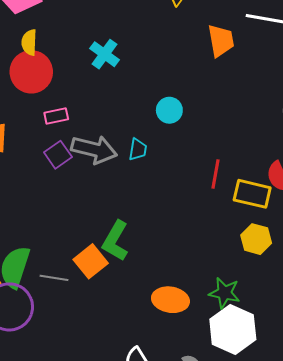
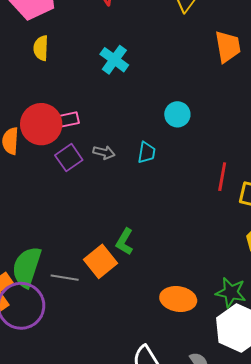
red circle: (31, 72) -> (41, 124), moved
gray arrow: (94, 149) -> (104, 152), size x0.5
green L-shape: (115, 241) -> (125, 242), size x0.7

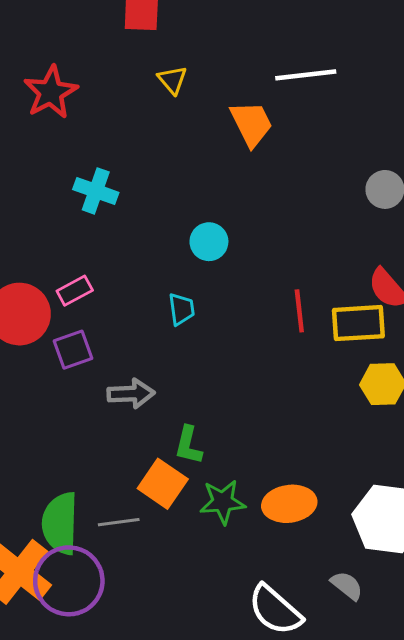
pink rectangle: (67, 120) -> (75, 291), moved
gray arrow: (104, 152) -> (131, 394), moved, size x1.4
purple square: (69, 158) -> (73, 350), turned 32
green star: (231, 292) -> (223, 502), moved

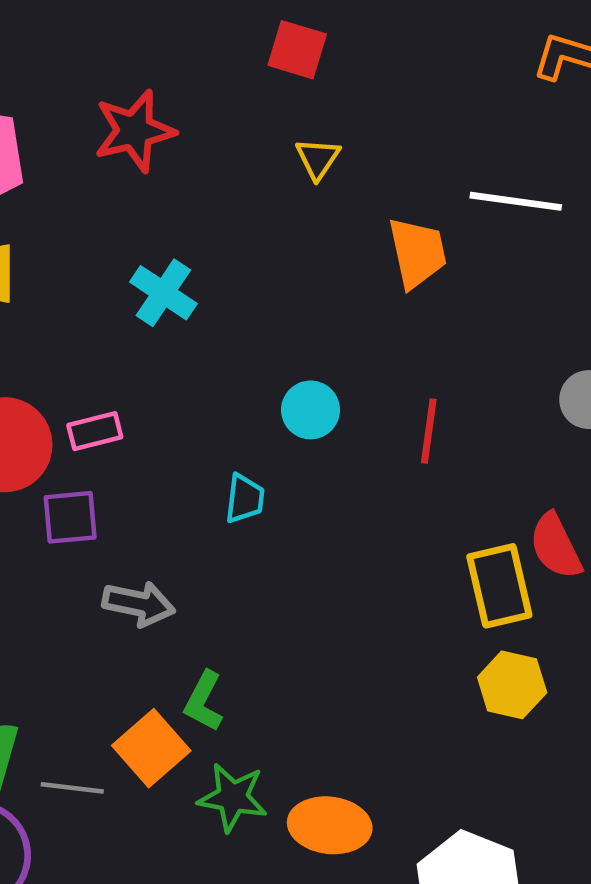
red line: (299, 311) -> (429, 431), moved
yellow rectangle: (358, 323) -> (499, 586), turned 66

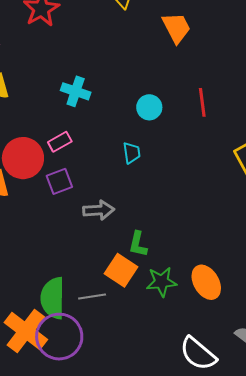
cyan cross: (163, 293) -> (76, 91), moved
orange ellipse: (330, 825) -> (206, 282), turned 68

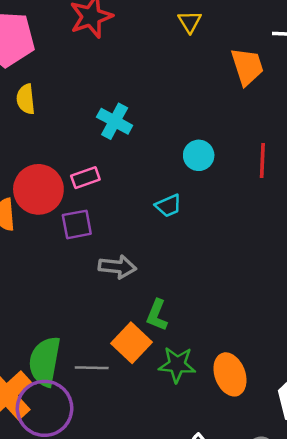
cyan trapezoid: (132, 153) -> (168, 206), turned 65

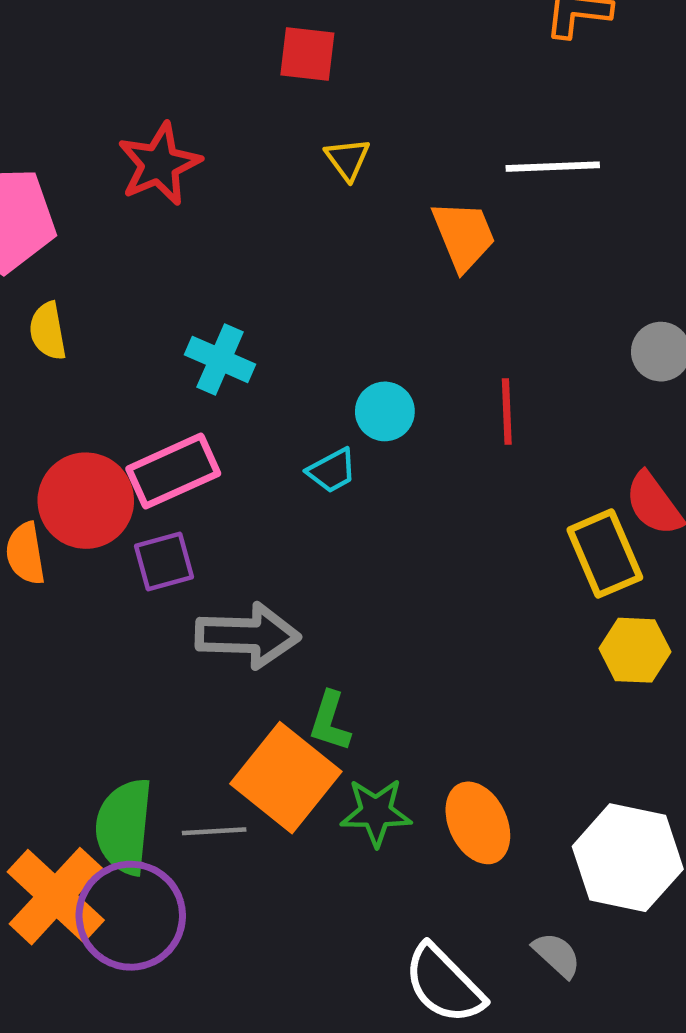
pink rectangle: (85, 178) -> (173, 471), size x1.6
cyan trapezoid: (168, 206) -> (332, 471), moved
gray arrow: (117, 267) -> (248, 636), size x1.4
orange square: (131, 343) -> (286, 778), size x1.4

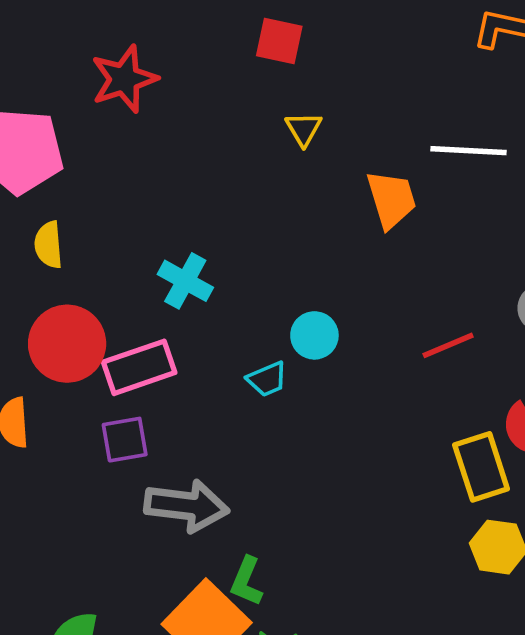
red star: (159, 164) -> (124, 79), moved
red line: (507, 411) -> (448, 345), moved, turned 64
red circle: (86, 501) -> (67, 344), moved

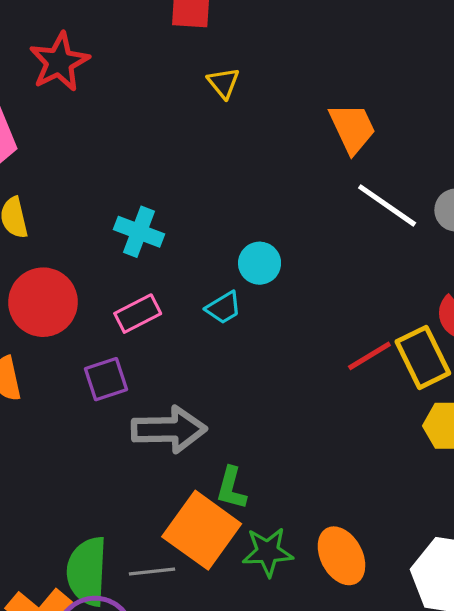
white line: (469, 151) -> (387, 205), moved, turned 40
orange trapezoid: (391, 199) -> (352, 128), moved
red line: (448, 345) -> (369, 356), moved
pink rectangle: (139, 367) -> (138, 314), moved, size x0.7

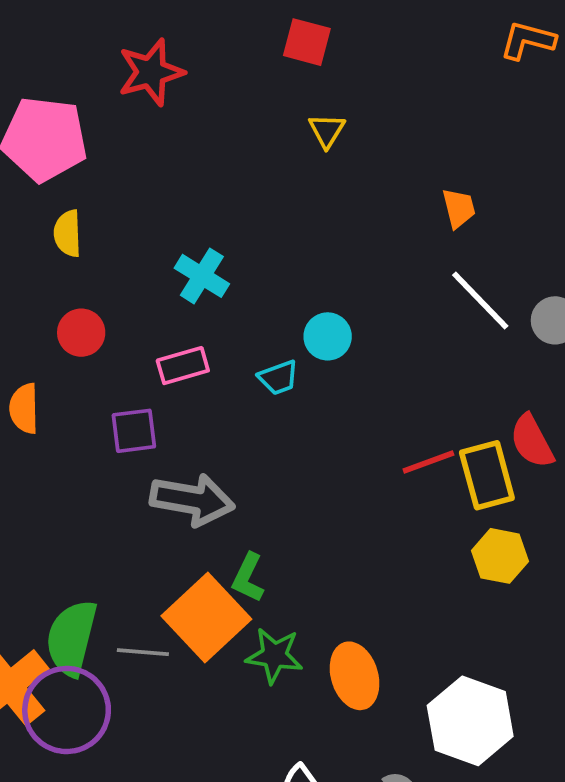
orange trapezoid: (352, 128) -> (459, 208), size x0.7
red circle: (43, 302) -> (81, 333), size x0.6

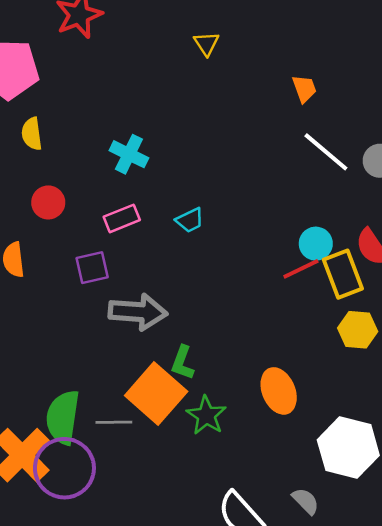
cyan circle: (328, 336) -> (316, 244), moved
green star: (274, 656) -> (206, 415), turned 30
orange ellipse: (355, 676) -> (279, 391), moved

